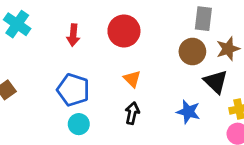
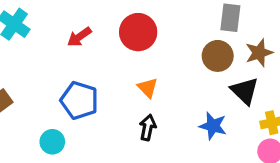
red arrow: (73, 35) -> (79, 37), turned 50
cyan circle: (79, 124) -> (52, 142), moved

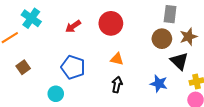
orange triangle: (148, 88) -> (117, 59), turned -32

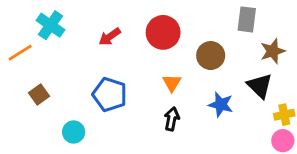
brown circle: (162, 39) -> (211, 56), moved
orange triangle: (117, 59) -> (172, 83), turned 48
blue star: (159, 84) -> (221, 105), moved
cyan circle: (56, 94) -> (74, 132), moved

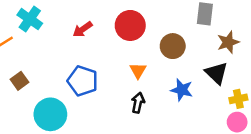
cyan circle: (74, 132) -> (50, 114), size x1.6

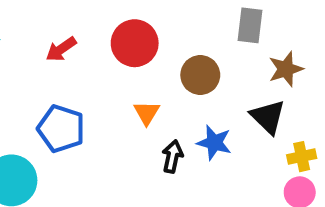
black arrow: (138, 103) -> (172, 157), moved

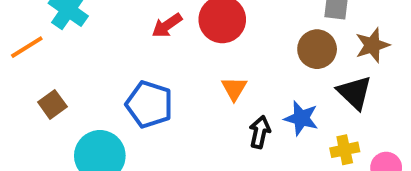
red arrow: (61, 49) -> (167, 25), moved
brown circle: (200, 75) -> (317, 49), moved
yellow cross: (302, 157) -> (345, 150), moved

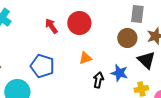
red arrow: (167, 25) -> (51, 26), turned 91
orange triangle: (234, 89) -> (85, 58), turned 40

